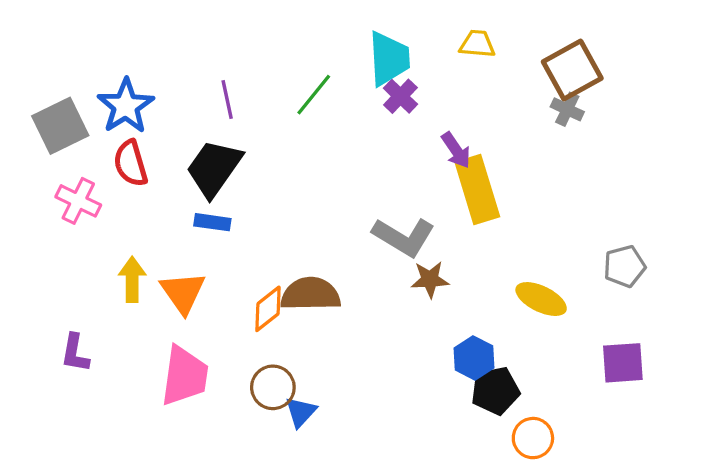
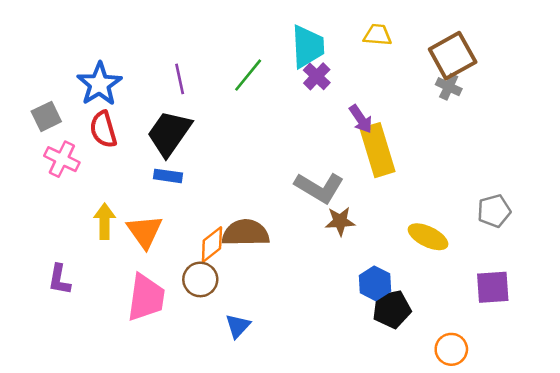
gray square: (60, 126) -> (46, 116), moved, size x0.7
brown circle: (273, 387) -> (200, 279), moved
orange circle: (533, 438) -> (451, 349), moved

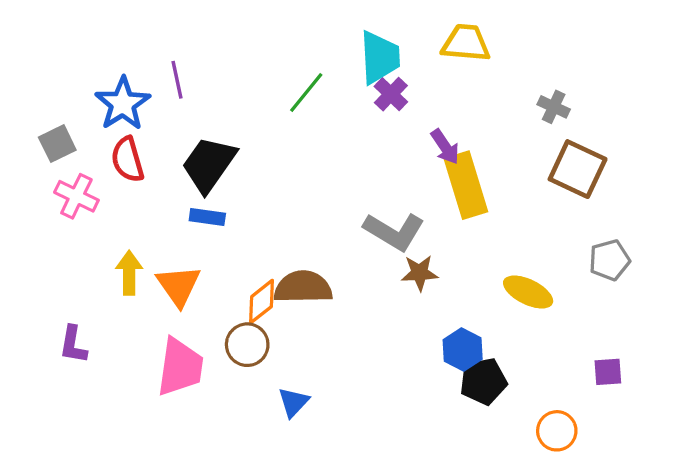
yellow trapezoid: (378, 35) -> (466, 43), size x1.4
brown square: (453, 56) -> (578, 169), moved, turned -36
purple line: (180, 79) -> (177, 80), moved
purple square: (493, 287) -> (608, 372), moved, size x0.7

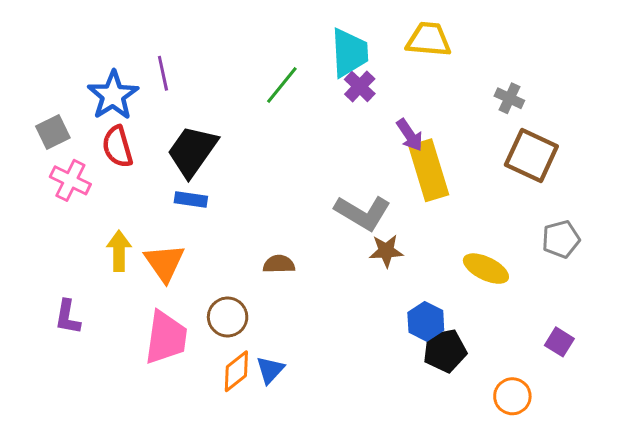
brown semicircle: (303, 287) -> (279, 264), size x0.6
orange diamond: (262, 302) -> (236, 371), moved
purple square: (608, 372) -> (559, 342), turned 36

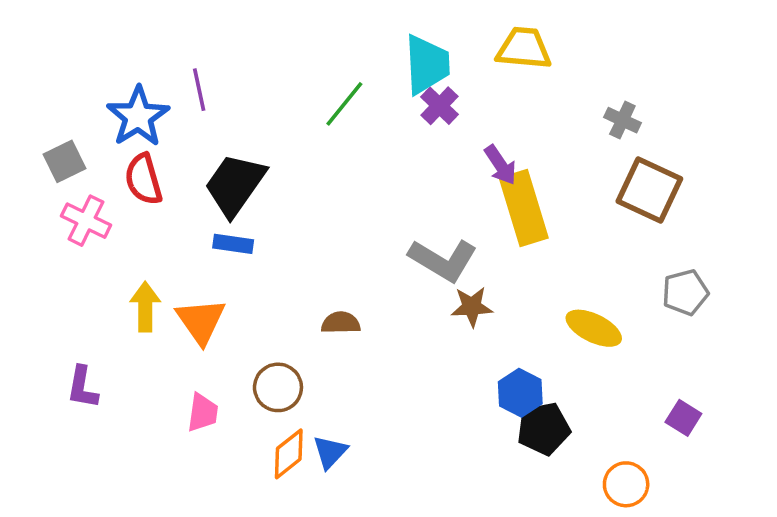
pink trapezoid: (166, 338) -> (203, 413), size x0.6

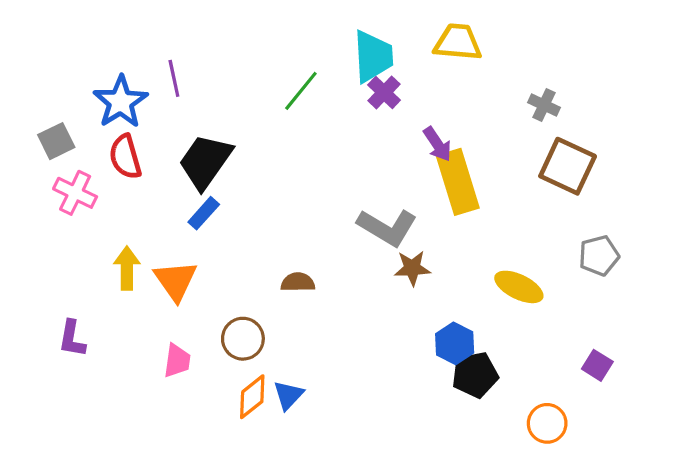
blue rectangle: (233, 244) -> (204, 213), turned -56

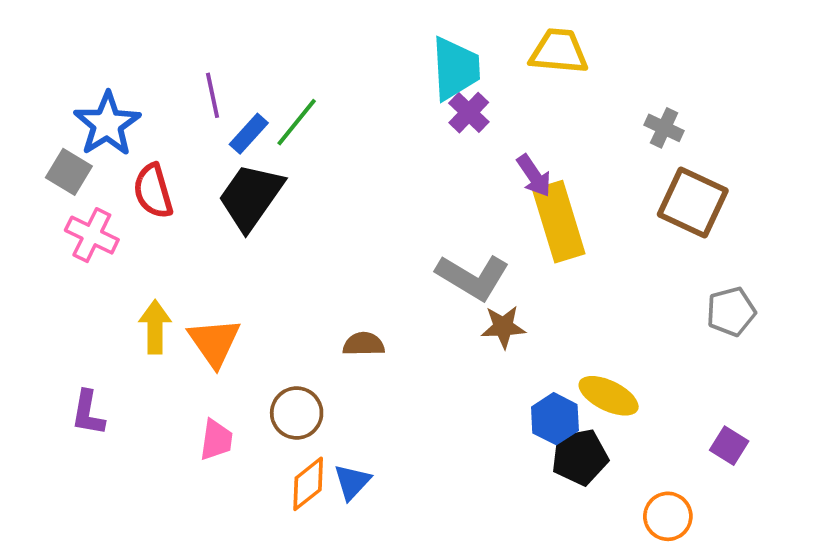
green line: (301, 91) -> (297, 122), moved
blue star: (121, 102) -> (107, 124), moved
gray square: (56, 141) -> (69, 172), turned -33
blue rectangle: (204, 213) -> (249, 134), moved
yellow ellipse: (519, 287) -> (609, 396), moved

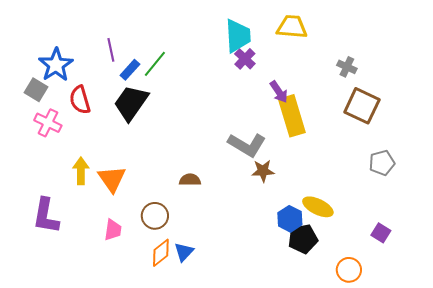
purple L-shape: (88, 413) -> (46, 216), size x1.5

